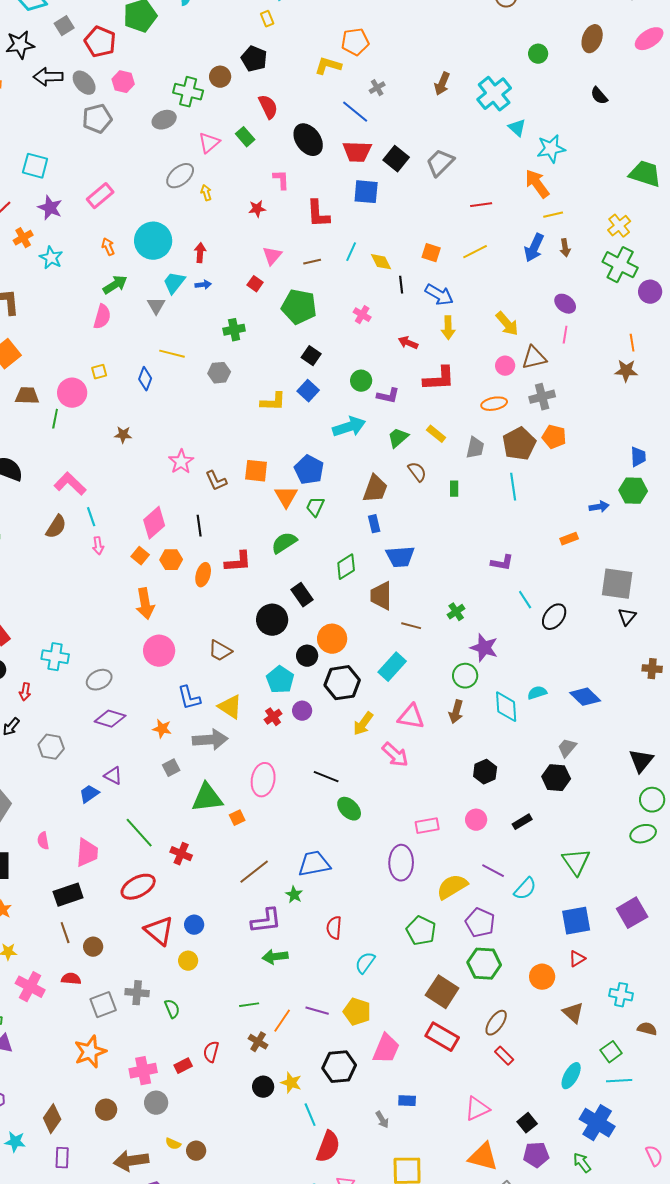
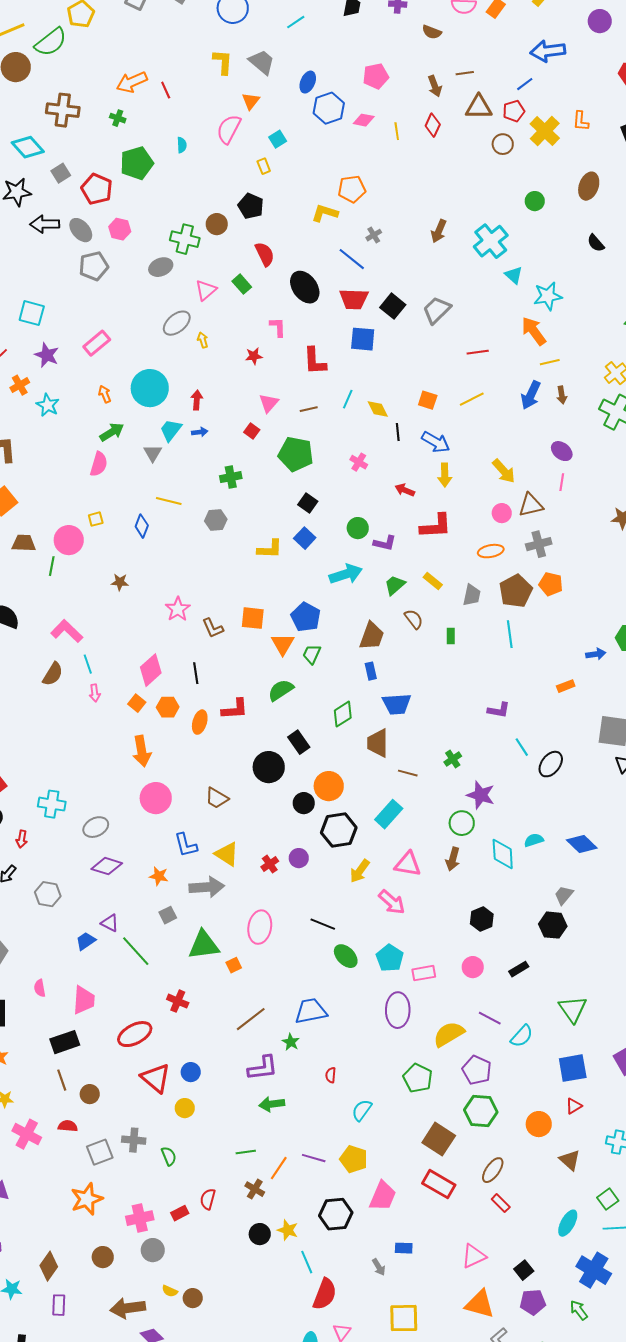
cyan pentagon: (280, 680) -> (390, 958), moved
green line: (139, 833) -> (136, 951), moved
red semicircle: (334, 928) -> (331, 1075), size x0.7

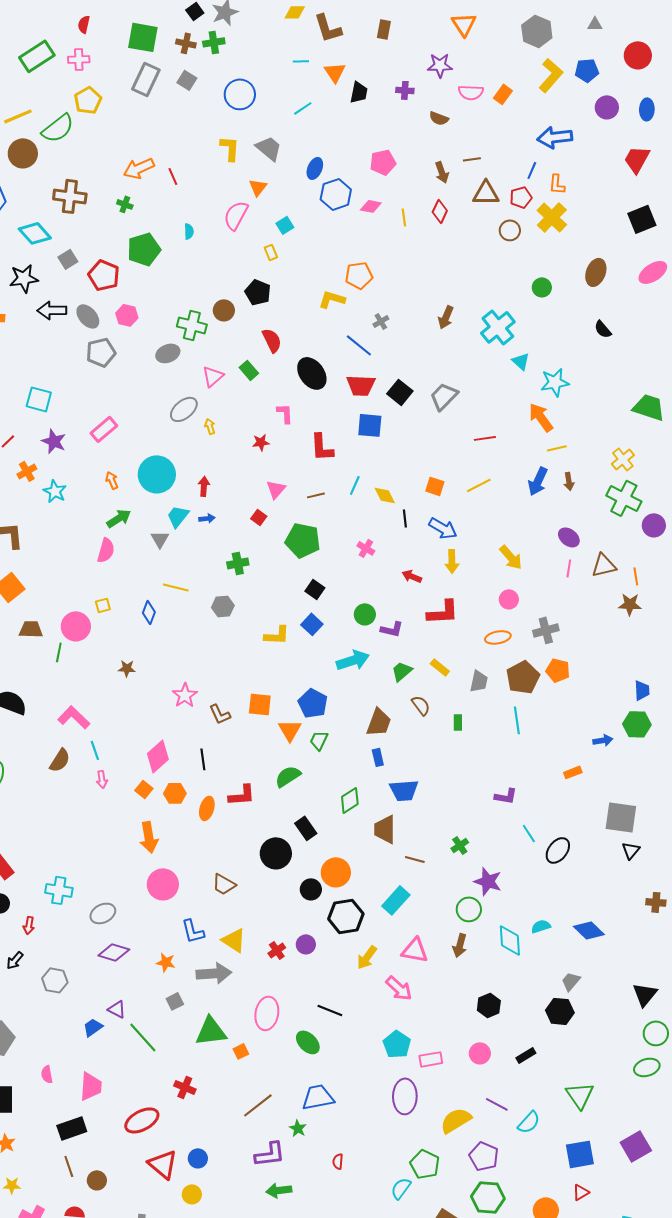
blue line: (525, 84) -> (532, 170), turned -30
orange L-shape: (581, 121) -> (557, 184), moved
brown triangle: (531, 505) -> (604, 565), moved
green ellipse: (346, 956) -> (308, 1042), moved
cyan semicircle: (362, 1110) -> (401, 1188), moved

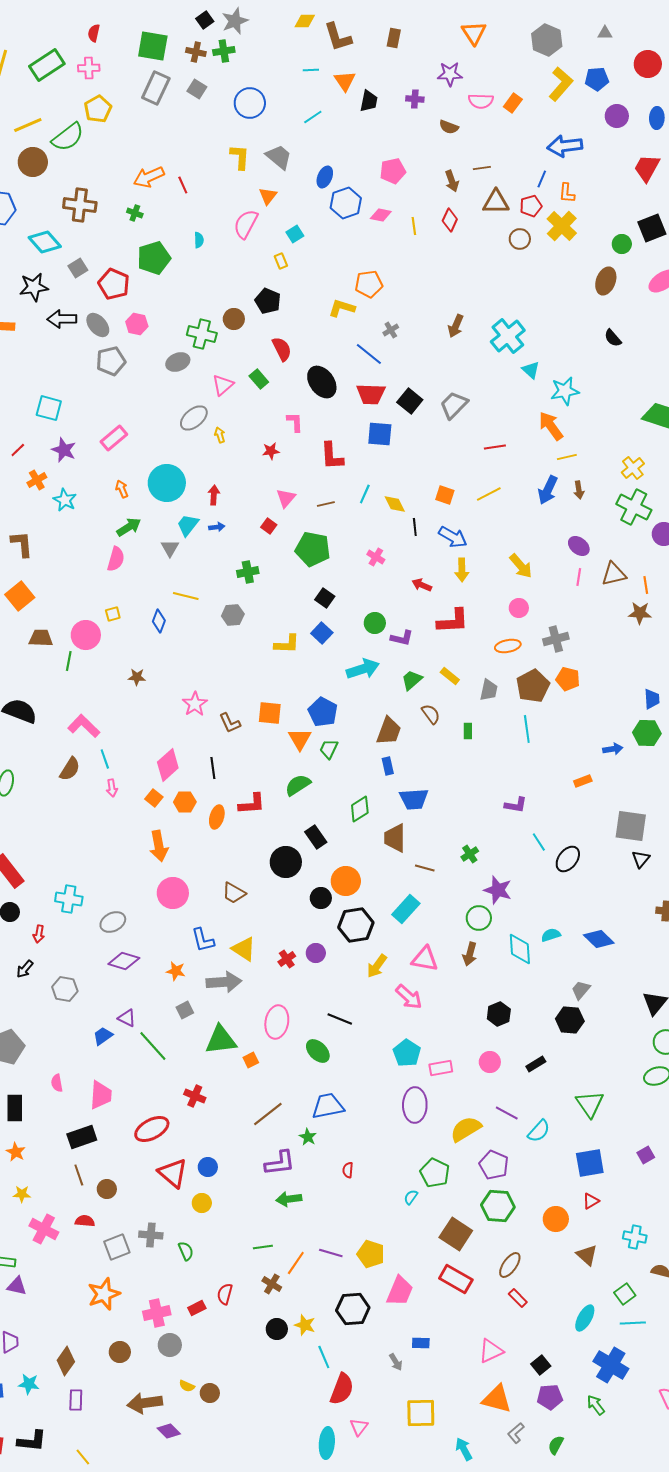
green circle: (542, 287) -> (622, 244), moved
purple square: (636, 1146) -> (646, 1155), size x0.6
cyan semicircle: (401, 1188) -> (411, 1197), size x0.7

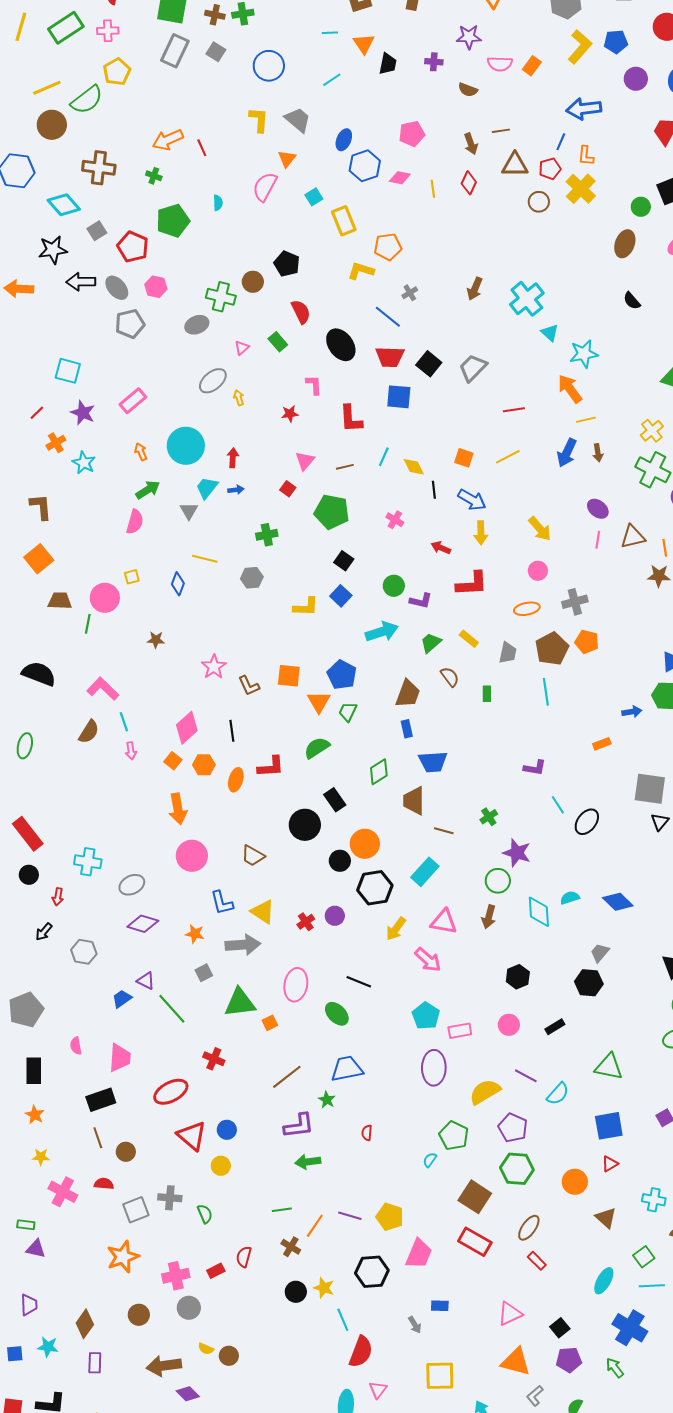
yellow rectangle: (281, 261) -> (344, 221), moved, size x1.8
pink triangle: (223, 385) -> (242, 348), size x0.7
green triangle: (590, 1104) -> (609, 1067), turned -44

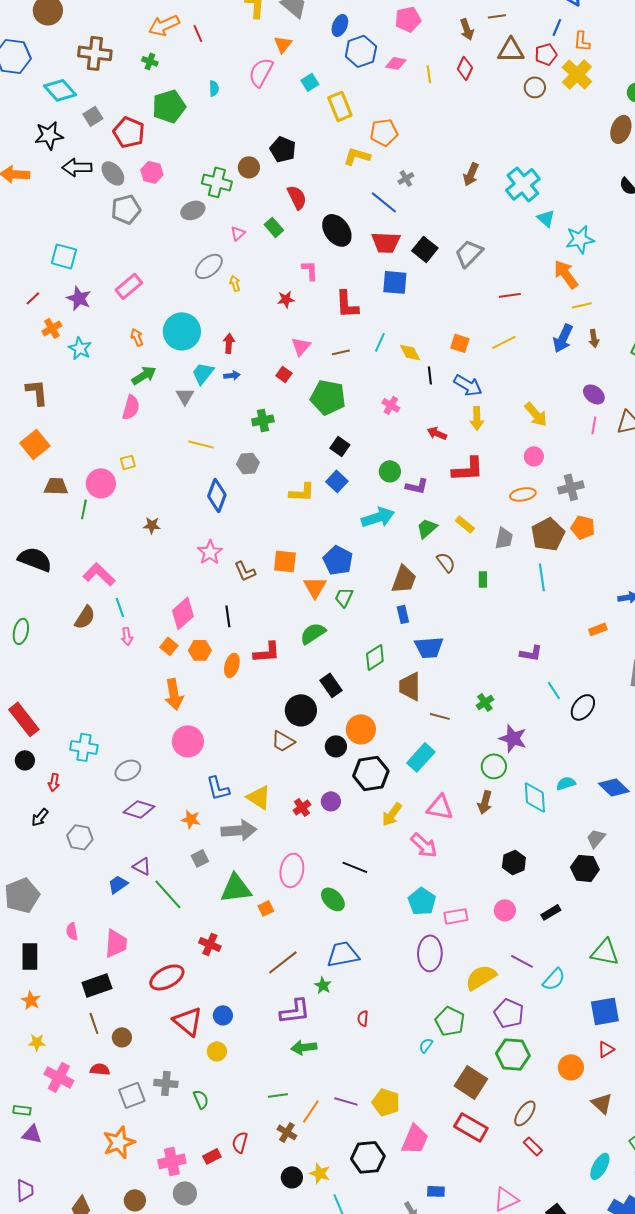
blue diamond: (178, 584) -> (217, 495), moved, size x1.4
brown trapezoid: (253, 856) -> (283, 741), moved

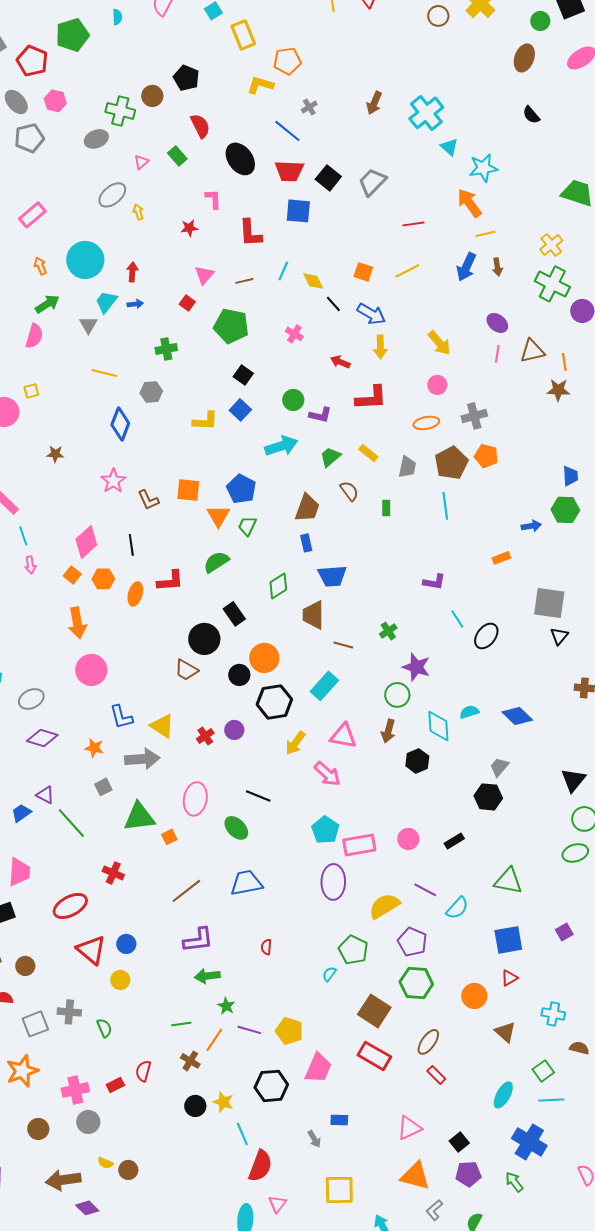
black line: (430, 375) -> (333, 304), turned -36
black hexagon: (514, 862) -> (417, 761), moved
pink rectangle: (456, 916) -> (359, 845), size x1.4
green star: (323, 985) -> (226, 1006), moved

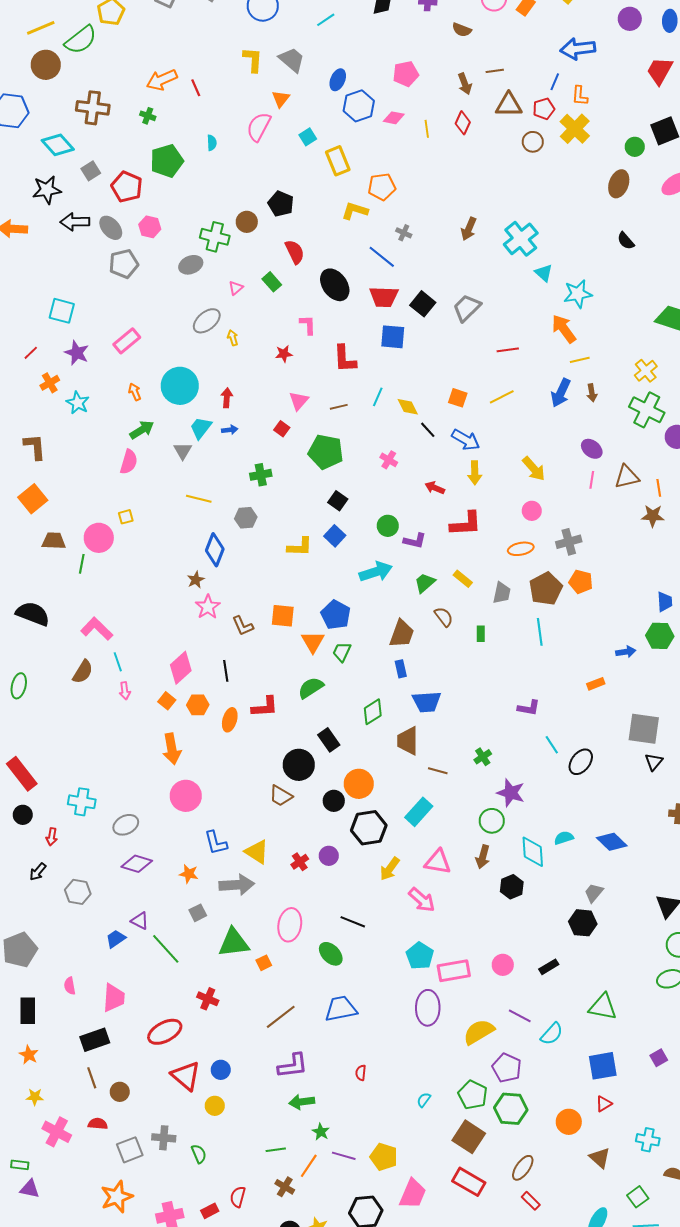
gray cross: (309, 107) -> (404, 233), turned -35
brown star: (55, 454) -> (196, 580), moved, turned -30
green pentagon: (353, 950) -> (473, 1095), moved

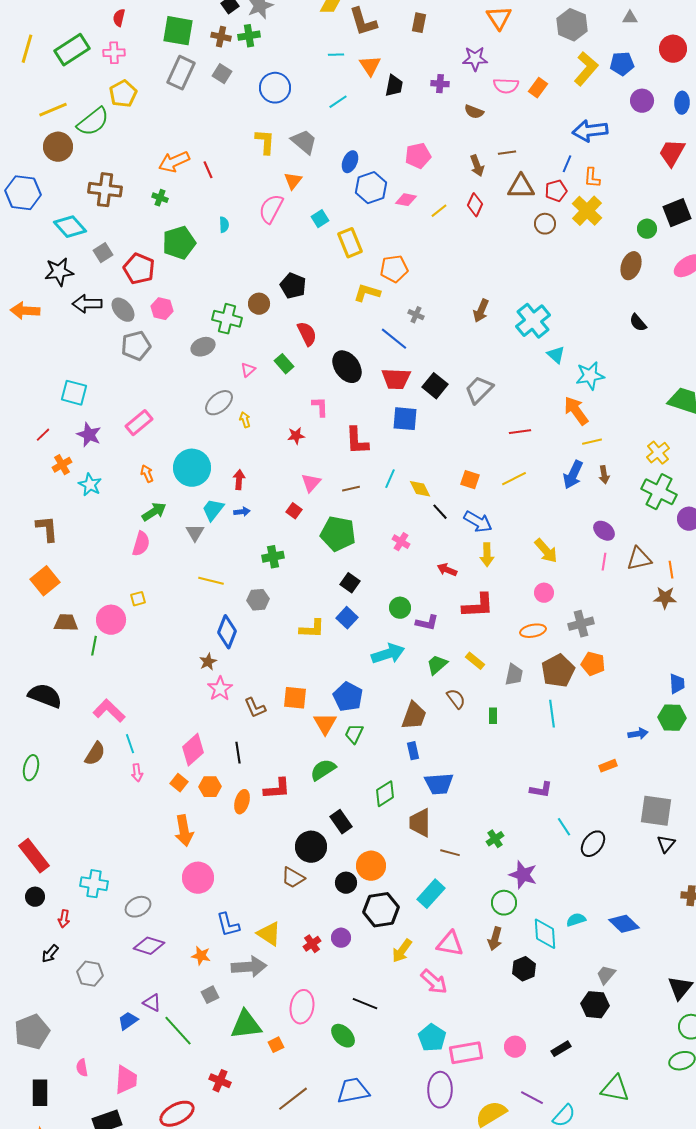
yellow line: (427, 129) -> (439, 211), turned 60

